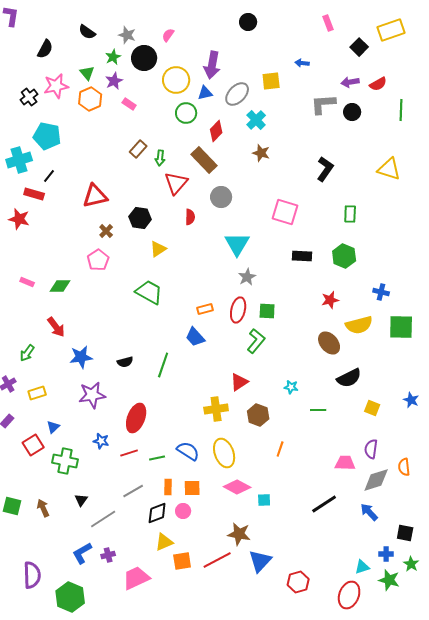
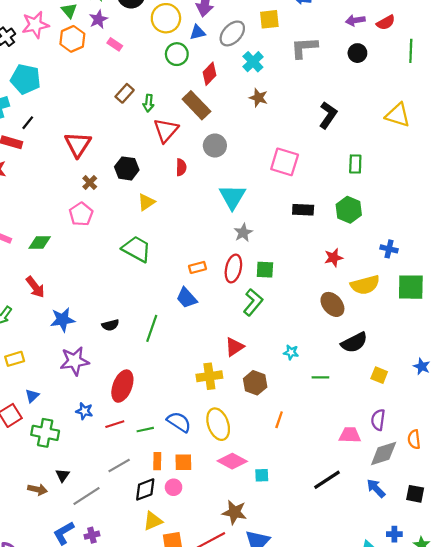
gray L-shape: (323, 104) -> (304, 48), moved
red triangle: (95, 196) -> (78, 144), turned -44
brown arrow: (43, 508) -> (38, 489), moved, turned 126
black square: (405, 533) -> (415, 494), moved

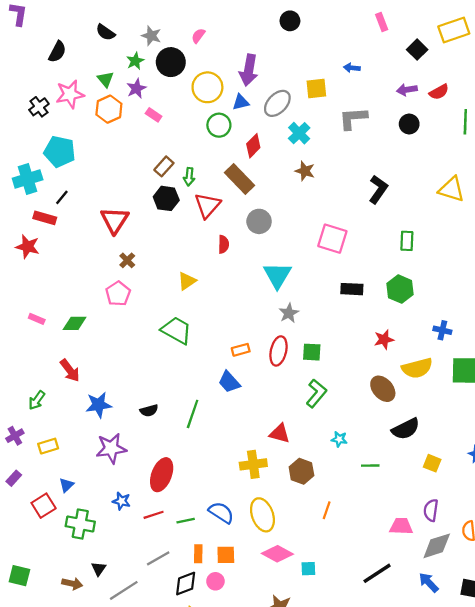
black hexagon: (127, 168) -> (166, 198), moved
green L-shape: (253, 302) -> (316, 393), moved
red triangle: (234, 347) -> (280, 433), turned 48

